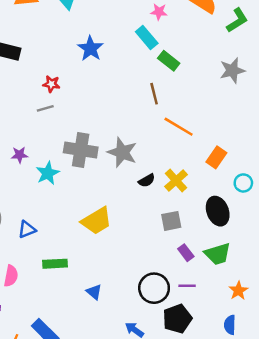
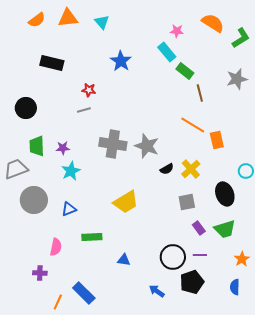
brown line: (154, 94) -> (200, 93), moved
orange rectangle: (216, 157) -> (217, 140), moved, turned -48
cyan star: (48, 173) -> (71, 171), moved
blue triangle: (94, 292) -> (124, 260), turned -32

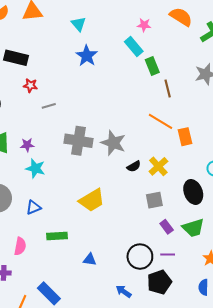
cyan triangle: (102, 22) -> (78, 24), moved
green rectangle: (185, 71) -> (152, 66), turned 30
red star: (89, 90) -> (30, 85), moved
cyan star: (71, 171) -> (35, 168), turned -30

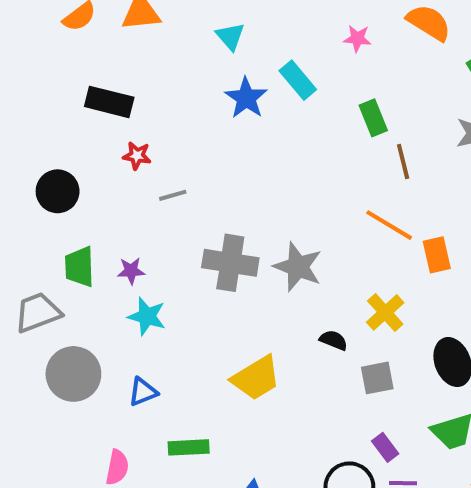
cyan rectangle: (134, 47) -> (298, 80), moved
black semicircle: (134, 166) -> (334, 340), moved, turned -128
purple rectangle: (167, 227) -> (385, 447), moved

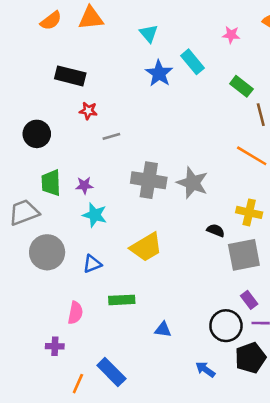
green rectangle: (373, 118) -> (241, 86), turned -30
yellow cross: (385, 312) -> (249, 212), turned -35
yellow trapezoid: (256, 378) -> (146, 247), moved
gray square: (377, 378) -> (244, 255), size x1.5

